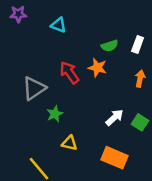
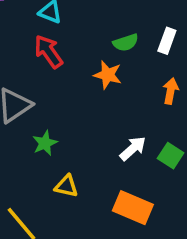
red arrow: (69, 72) -> (48, 51), moved

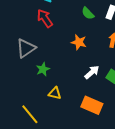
green semicircle: (126, 43) -> (88, 13), turned 64
orange star: (108, 75) -> (79, 42), moved

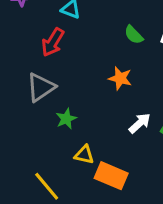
red arrow: (45, 18) -> (53, 42), moved, turned -114
orange rectangle: (92, 105) -> (111, 176), moved

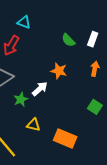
white arrow: (140, 123) -> (40, 89), moved
orange rectangle: (111, 176) -> (65, 139), moved

